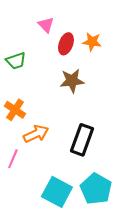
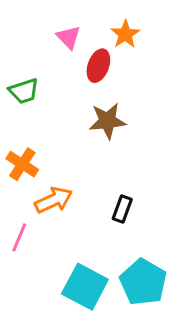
orange star: (92, 42) -> (125, 34), moved, turned 30
black rectangle: (82, 140) -> (122, 209), size x0.6

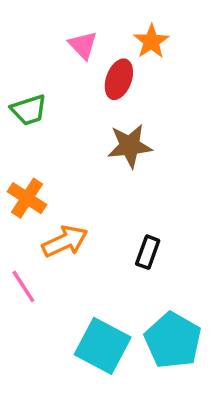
pink line: (19, 237) -> (23, 286), turned -56

